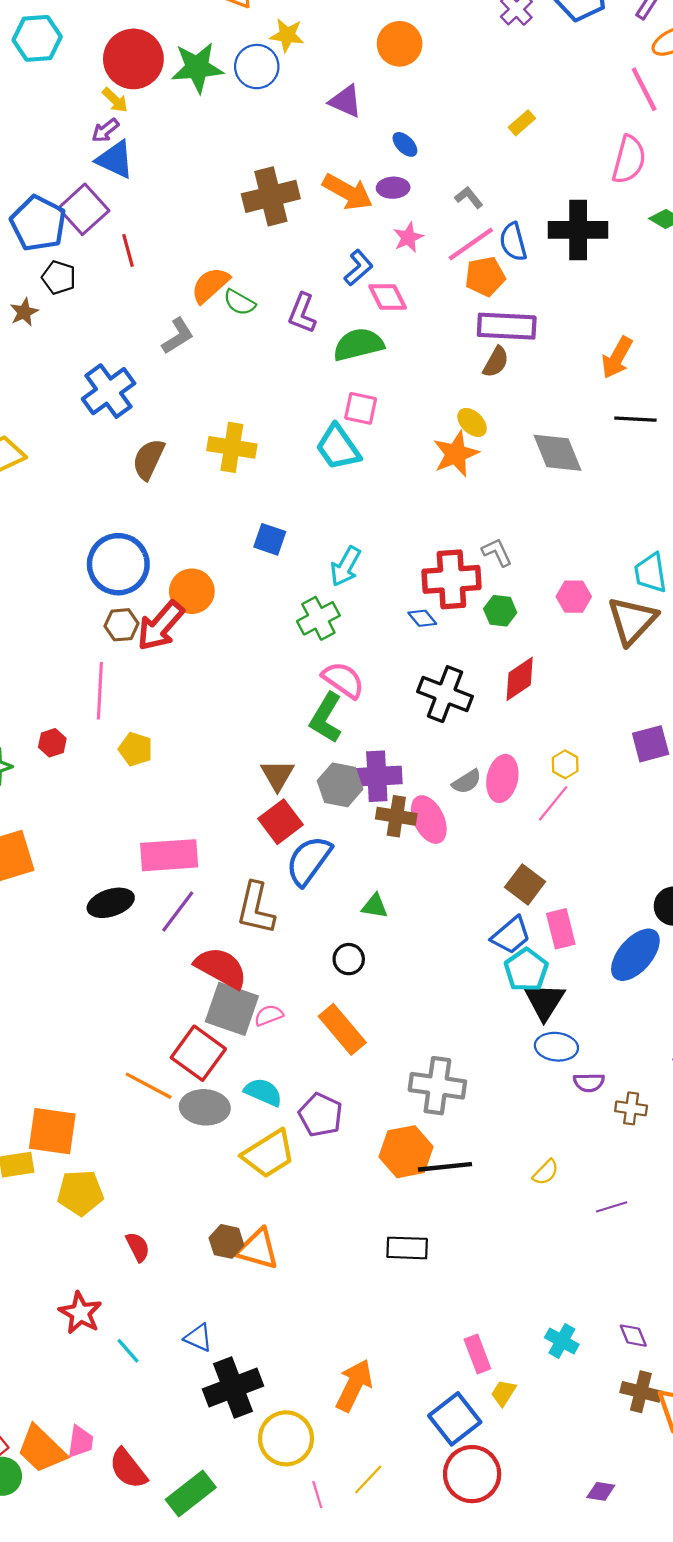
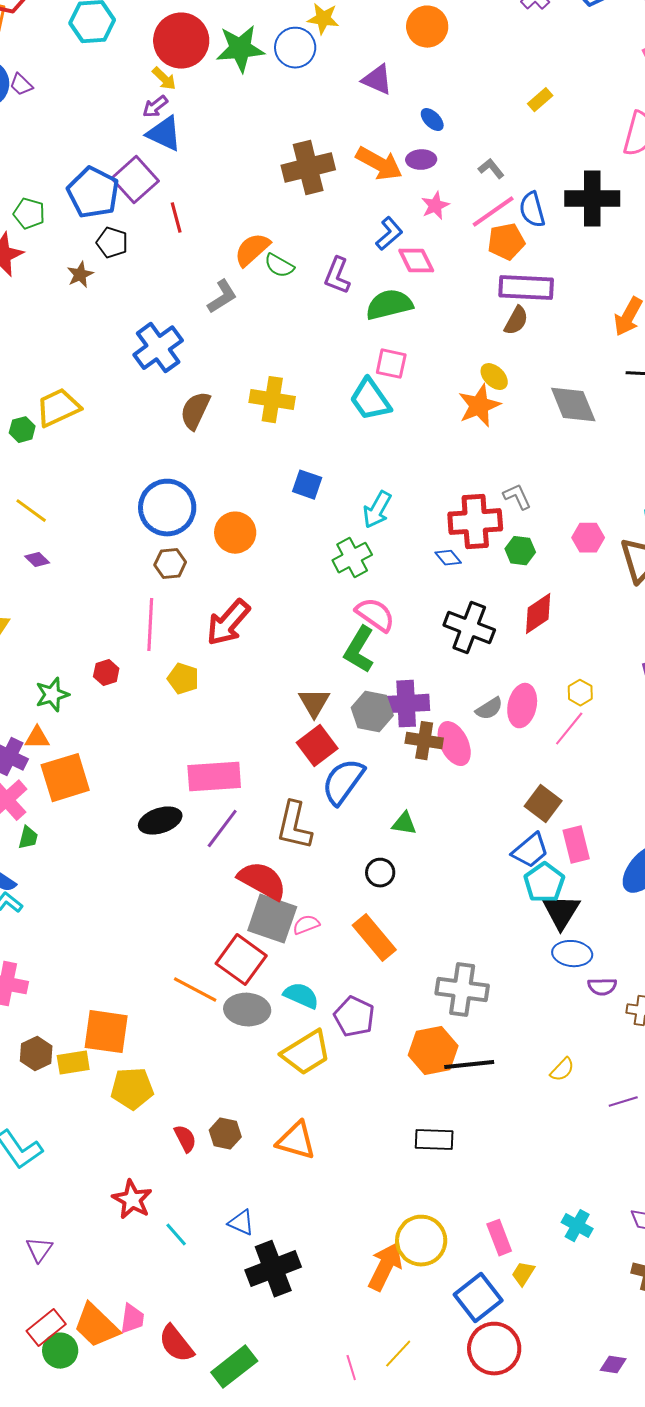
red arrow: (160, 626) -> (228, 623), moved
brown hexagon: (226, 1241) -> (225, 1134), moved
yellow circle: (286, 1438) -> (421, 1241), moved

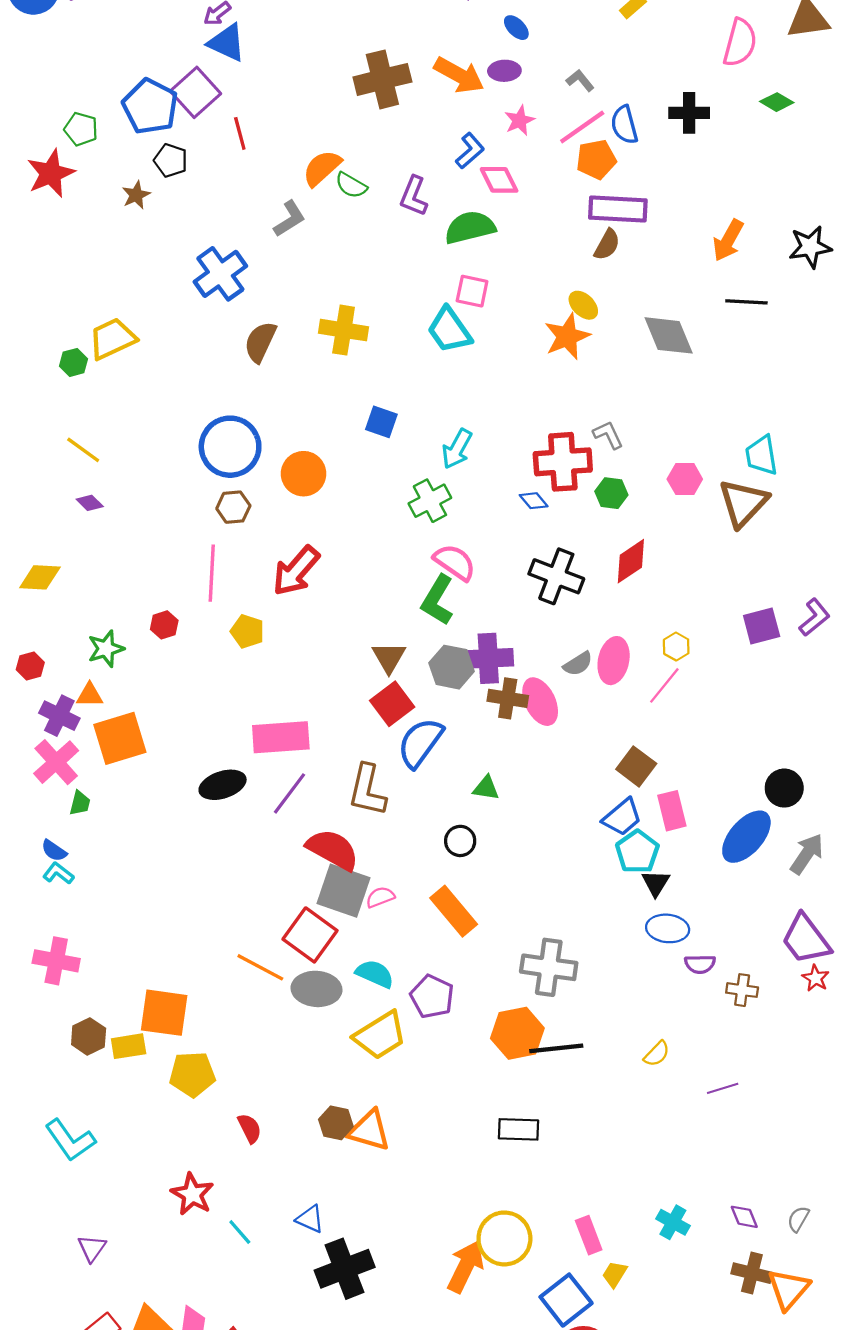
black cross: (592, 199) -> (689, 113), size x0.7
black triangle: (561, 912) -> (656, 883), size x0.7
brown hexagon: (225, 1134) -> (336, 1123), moved

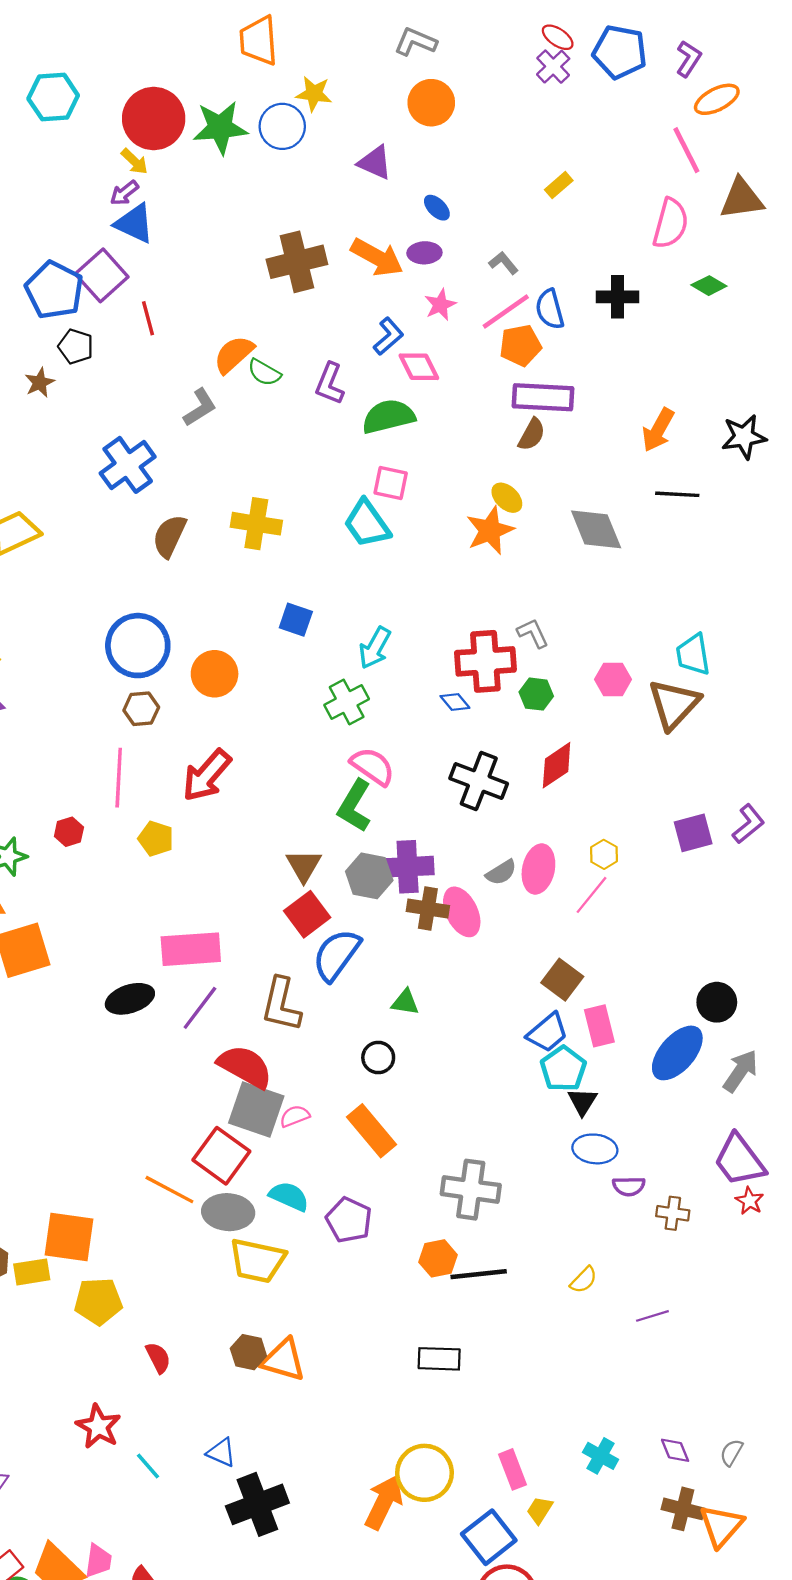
orange hexagon: (517, 1033) -> (438, 1258), size x0.7
yellow trapezoid: (380, 1035) -> (257, 1261), moved, turned 44

